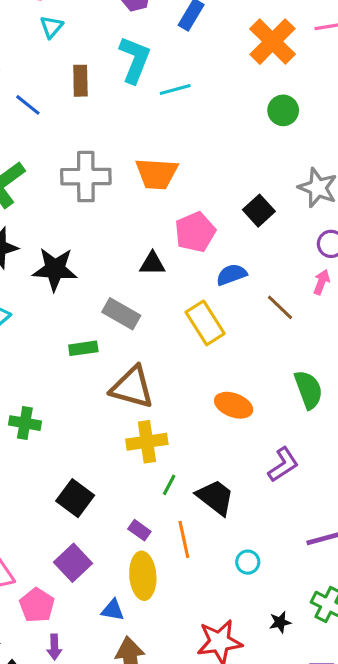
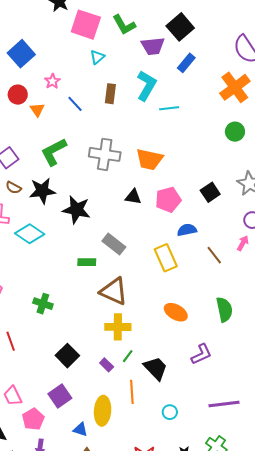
black triangle: (152, 264) -> (133, 197), moved
purple rectangle: (139, 530) -> (107, 365), moved

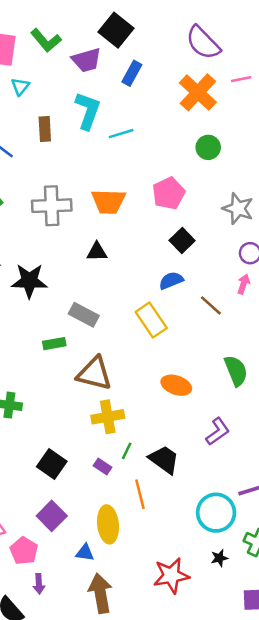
black square: (210, 192) -> (182, 240), moved
pink pentagon: (168, 200) -> (169, 193), moved
cyan circle: (170, 412) -> (216, 513), moved, size x2.0

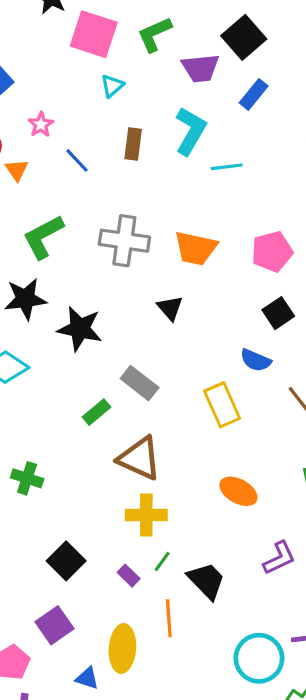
green L-shape: (46, 40) -> (154, 34), turned 96
black triangle: (97, 252) -> (170, 308), turned 40
blue semicircle: (171, 280) -> (256, 360), turned -145
green rectangle: (54, 344) -> (96, 412), turned -40

